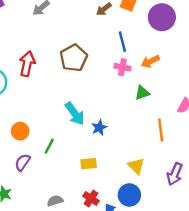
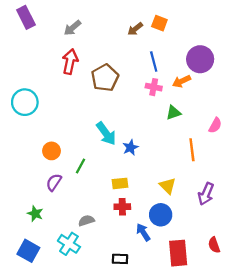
purple circle: (162, 17) -> (200, 59), moved
red arrow: (27, 64) -> (70, 62), moved
red cross: (91, 198) -> (122, 207), moved, turned -35

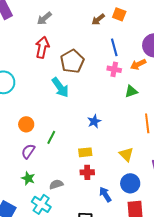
cyan arrow: (106, 134) -> (60, 87), moved
green star: (35, 214) -> (28, 178), moved
blue circle: (161, 215) -> (130, 183), moved

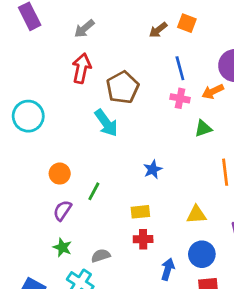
yellow triangle: (126, 154) -> (196, 215), turned -49
blue arrow: (105, 194) -> (168, 269), turned 49

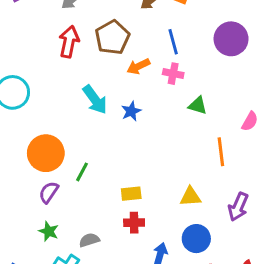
brown pentagon: (123, 87) -> (112, 37), moved
orange arrow: (213, 92) -> (138, 66), moved
green triangle: (203, 128) -> (198, 105), turned 36
blue star: (153, 169) -> (131, 111), moved
orange circle: (60, 174) -> (46, 153), size x1.6

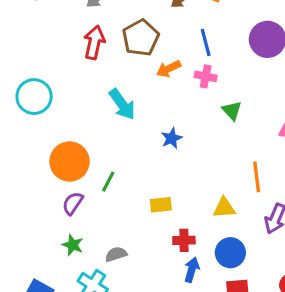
green triangle: (198, 105) -> (232, 110), turned 30
blue star: (131, 111) -> (172, 138), moved
orange line: (221, 152) -> (257, 177), moved
red cross: (134, 223) -> (184, 240), moved

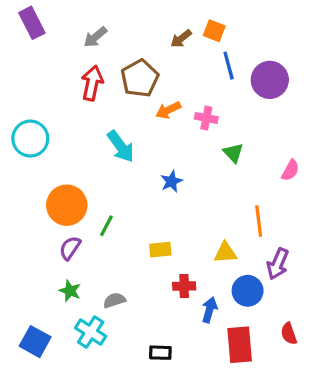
blue line: (206, 42) -> (229, 66), moved
blue circle: (230, 253) -> (248, 291), moved
blue arrow: (192, 270) -> (210, 310), moved

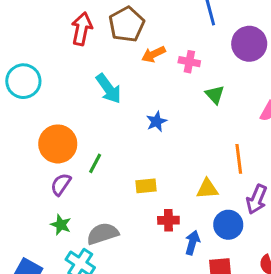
purple circle: (270, 80) -> (249, 44), moved
gray semicircle: (114, 300) -> (103, 234), size x1.5

